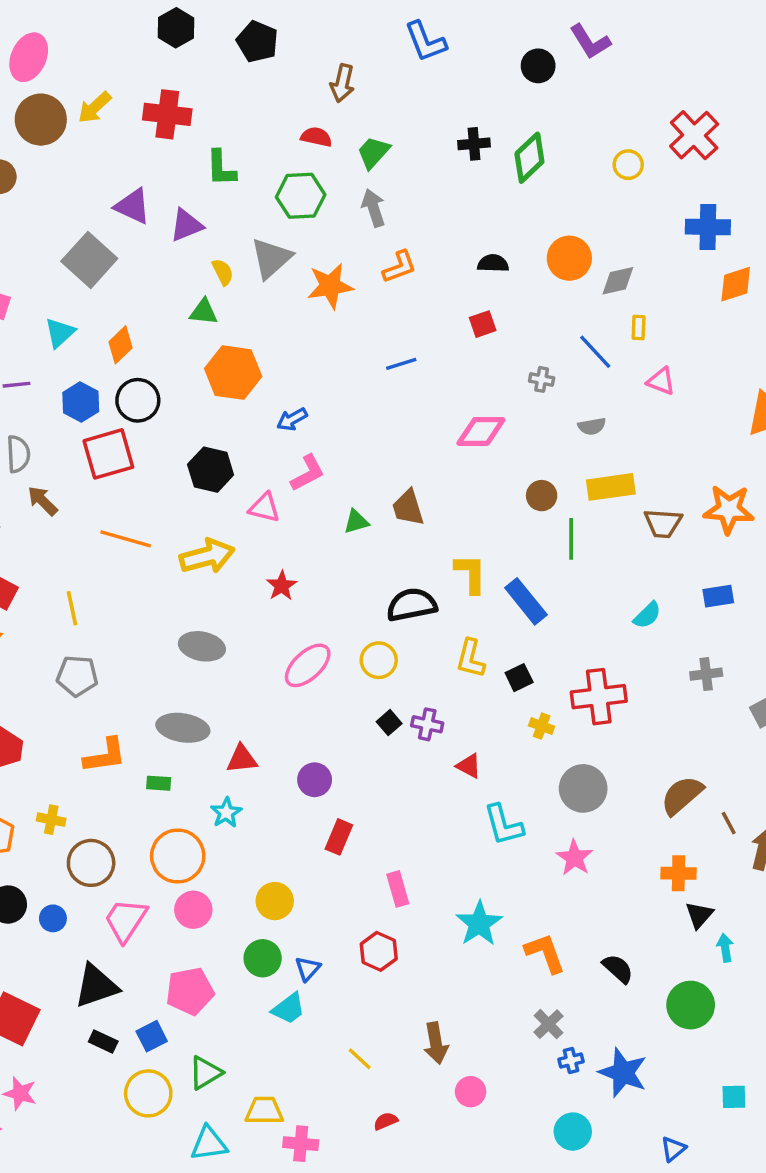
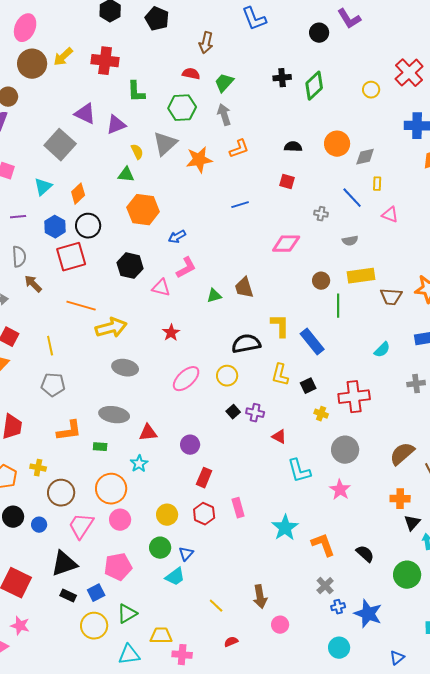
red square: (483, 324) -> (287, 182), turned 35
yellow arrow: (207, 556) -> (111, 328), moved
red hexagon: (379, 951) -> (204, 514), moved

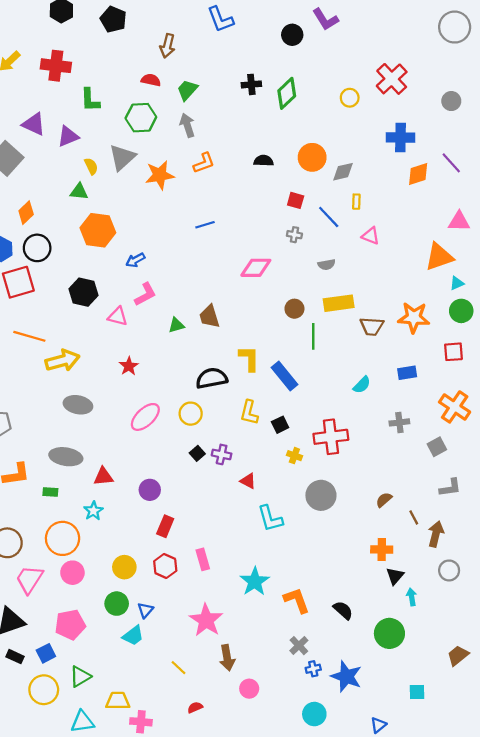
red square: (287, 182) -> (296, 200), moved
brown semicircle: (402, 454) -> (384, 500), size x0.6
pink star: (340, 490) -> (206, 620), moved, size x1.4

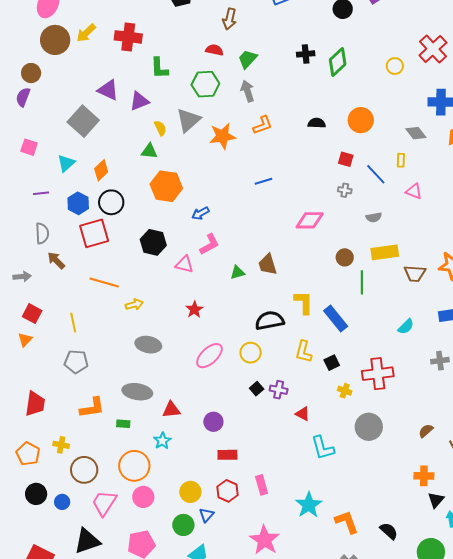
gray diamond: (343, 172) -> (416, 133), moved, turned 65
yellow arrow: (63, 361) -> (134, 305), size x0.6
red rectangle: (165, 526) -> (227, 455), turned 66
blue triangle: (145, 610) -> (206, 515), moved

